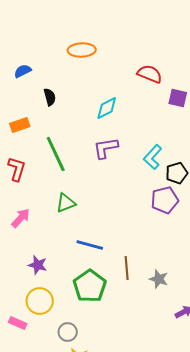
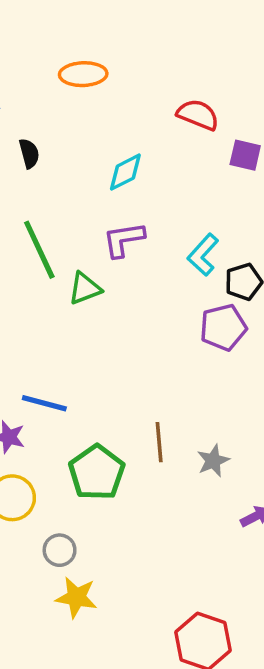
green triangle: (66, 203) -> (85, 289), moved
blue line: (90, 245) -> (44, 403), moved
gray star: (159, 279) -> (213, 461), turned 30

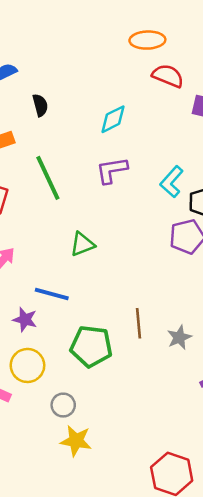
orange ellipse: (83, 74) -> (147, 40), moved
green triangle: (85, 289) -> (82, 244), moved
green pentagon: (97, 472) -> (91, 346), turned -30

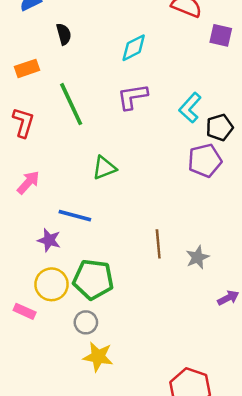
green pentagon: (91, 346) -> (93, 279), moved

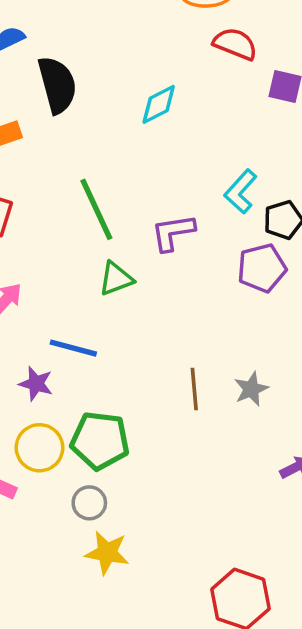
black semicircle: (64, 34) -> (57, 85), size x1.8
purple L-shape: (132, 97) -> (173, 232), moved
green line: (71, 104) -> (96, 209), moved
gray star: (197, 257) -> (251, 389), moved

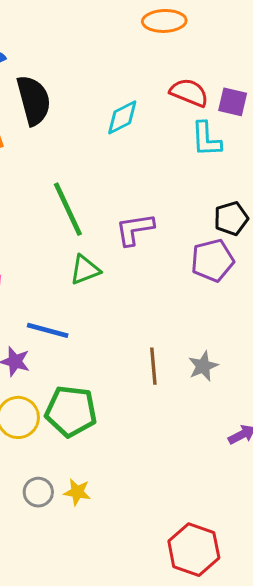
red semicircle: (235, 44) -> (189, 92), moved
cyan L-shape: (241, 192) -> (206, 139), moved, turned -45
gray circle: (89, 503) -> (38, 492), moved
yellow star: (107, 553) -> (77, 492), moved, size x0.7

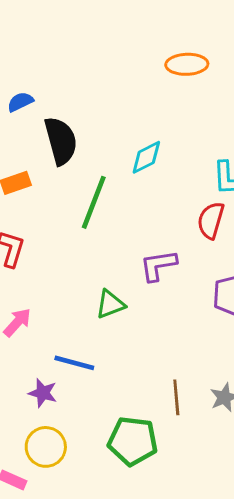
red semicircle: (189, 92) -> (211, 220), moved, turned -96
green line: (68, 209) -> (94, 202), moved, turned 46
green pentagon: (71, 411) -> (133, 441), moved

